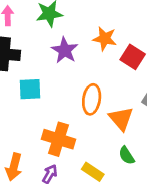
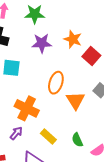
purple star: (65, 50) -> (42, 43), turned 30
green semicircle: (127, 155) -> (77, 140), moved

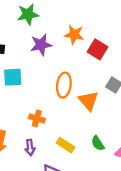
orange cross: (27, 108) -> (37, 118), size x0.6
purple arrow: (16, 133) -> (30, 147), turned 144

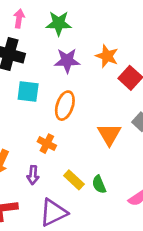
orange ellipse: (64, 85) -> (65, 106), moved
green semicircle: (98, 143) -> (99, 184), moved

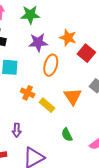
orange ellipse: (65, 106) -> (51, 65), moved
orange cross: (47, 144) -> (28, 93), moved
yellow rectangle: (74, 180) -> (47, 105), moved

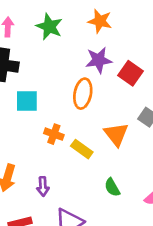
green star: (30, 15) -> (49, 27), turned 30
orange star: (68, 38) -> (100, 21), moved
purple star: (38, 42) -> (99, 60), moved

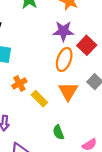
orange ellipse: (83, 94) -> (64, 59), moved
orange cross: (54, 134) -> (19, 83), turned 32

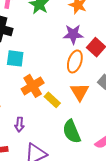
orange cross: (19, 83) -> (33, 86), size x1.5
green semicircle: (58, 132) -> (72, 132), size x1.6

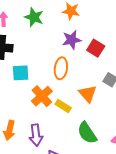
orange ellipse: (75, 61) -> (61, 68), moved
purple arrow: (19, 124) -> (36, 135), size x1.5

